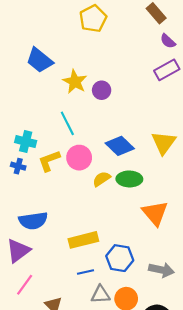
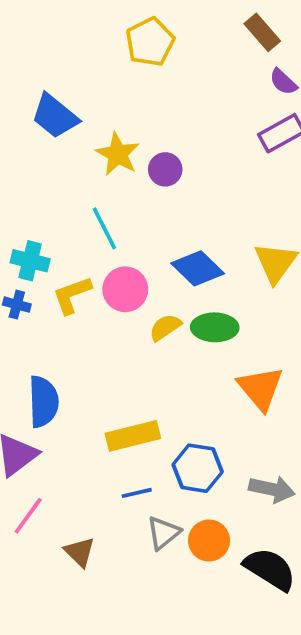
blue semicircle: (33, 221) -> (43, 402), turned -84
gray triangle: (101, 294) -> (163, 533), turned -36

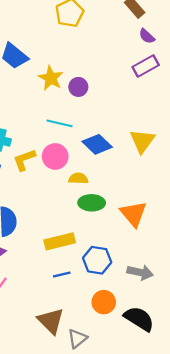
cyan line: (104, 228) -> (60, 123), moved, turned -50
yellow semicircle: (165, 327) -> (78, 179), turned 36
green ellipse: (215, 327) -> (92, 203), moved
gray triangle: (163, 533) -> (77, 339), moved
brown triangle: (80, 552) -> (51, 321), moved, size x1.5

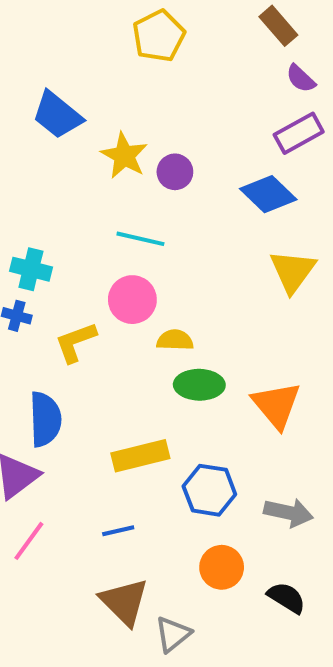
blue diamond: (97, 144) -> (268, 194), moved
yellow L-shape: (24, 160) -> (76, 342), moved
blue line: (62, 275) -> (118, 531), moved
black semicircle: (139, 319) -> (286, 598), size x0.7

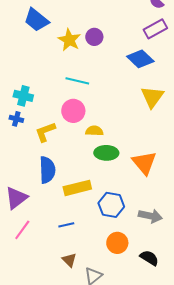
purple circle: (175, 172) -> (94, 37), moved
blue semicircle: (45, 419) -> (47, 170), moved
brown triangle: (124, 602) -> (69, 260), size x0.6

